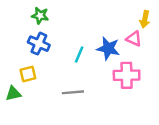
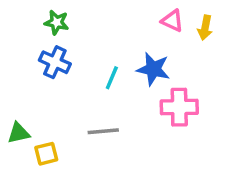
pink triangle: (134, 39) -> (172, 21), moved
yellow square: (28, 74) -> (46, 154), moved

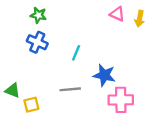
blue star: (153, 69) -> (104, 75), moved
pink cross: (179, 107) -> (121, 100), moved
green triangle: (19, 133) -> (13, 90), turned 35

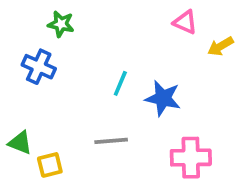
yellow arrow: (140, 19) -> (220, 46), moved, turned 49
blue cross: (37, 42) -> (39, 67), moved
blue star: (104, 75) -> (163, 98), moved

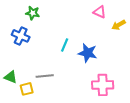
gray line: (111, 141) -> (45, 76), moved

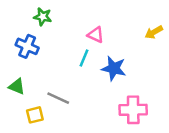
pink triangle: (100, 12) -> (96, 35), moved
gray line: (45, 76) -> (58, 98), turned 30
green triangle: (11, 77) -> (17, 86), moved

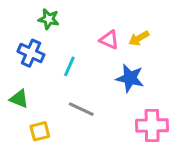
yellow arrow: (154, 32) -> (139, 38), moved
cyan line: (84, 58) -> (69, 66), moved
gray line: (58, 98) -> (81, 109), moved

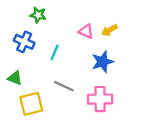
blue star: (130, 78) -> (102, 62), turned -30
pink cross: (152, 125) -> (100, 99), moved
yellow square: (40, 131) -> (31, 104), size x1.5

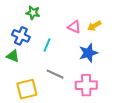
green triangle: (15, 78) -> (13, 56), moved

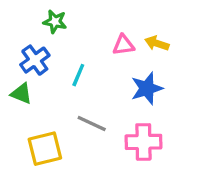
yellow arrow: (94, 26) -> (157, 43), turned 48
pink triangle: (74, 27) -> (123, 45), turned -32
blue cross: (21, 36) -> (35, 60), turned 30

